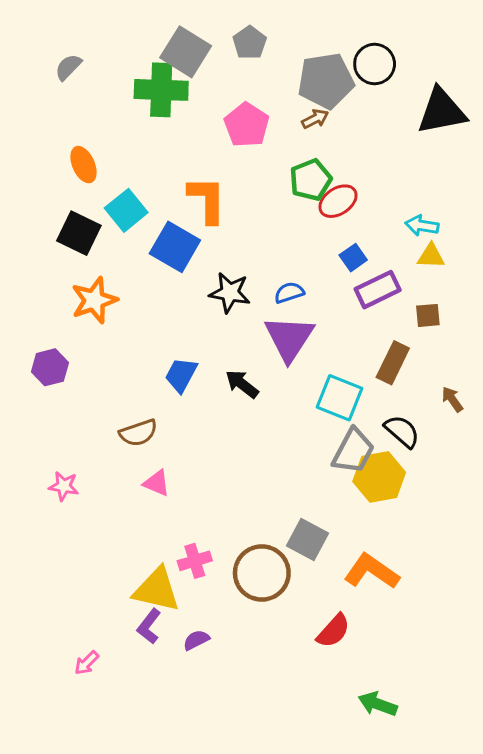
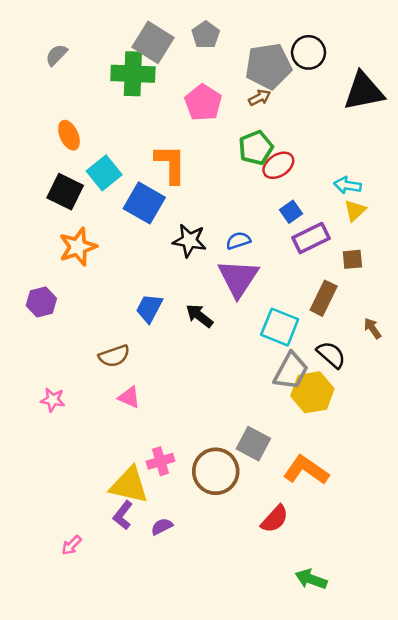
yellow triangle: (431, 256) -> (355, 210), turned -45

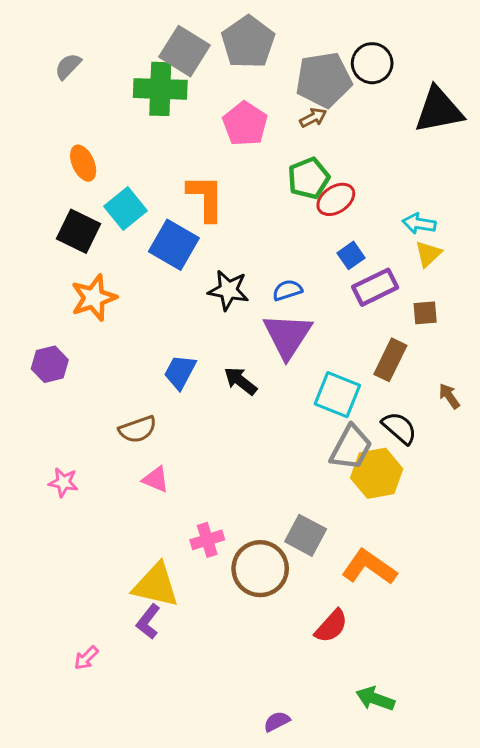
gray pentagon: (206, 35) -> (248, 42), size x1.6
pink cross: (161, 461) -> (207, 540), moved
purple semicircle: (162, 526) -> (277, 721), moved

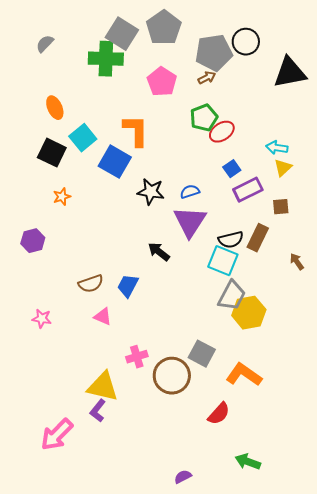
orange star: (94, 298) -> (62, 197), size x0.6
blue trapezoid: (180, 372) -> (128, 286), moved
black semicircle: (399, 428) -> (231, 240), moved, turned 125
pink arrow: (86, 658) -> (57, 435), size x2.0

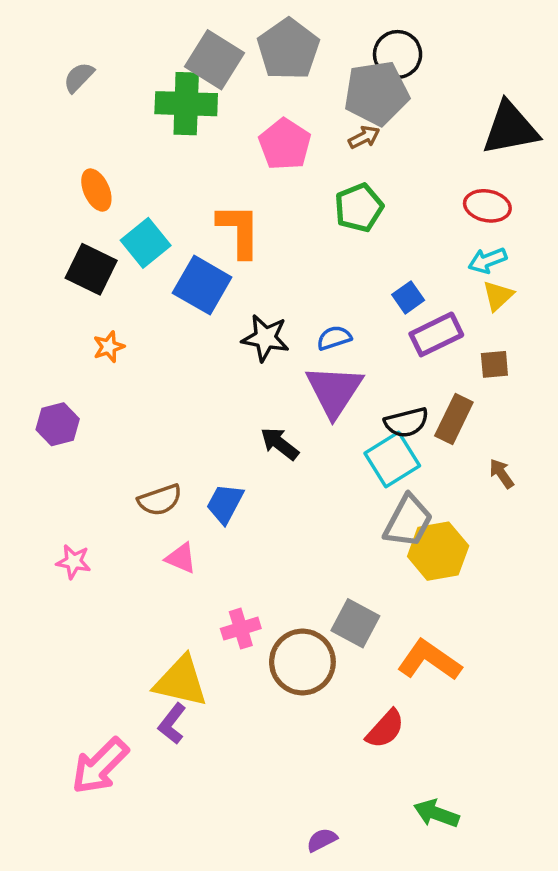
black circle: (246, 42) -> (398, 54), moved
red ellipse: (222, 132) -> (487, 206), moved, turned 45
cyan arrow: (277, 148) -> (487, 260), turned -30
cyan square: (223, 261) -> (392, 459), turned 36
brown arrow: (297, 262) -> (501, 474), moved

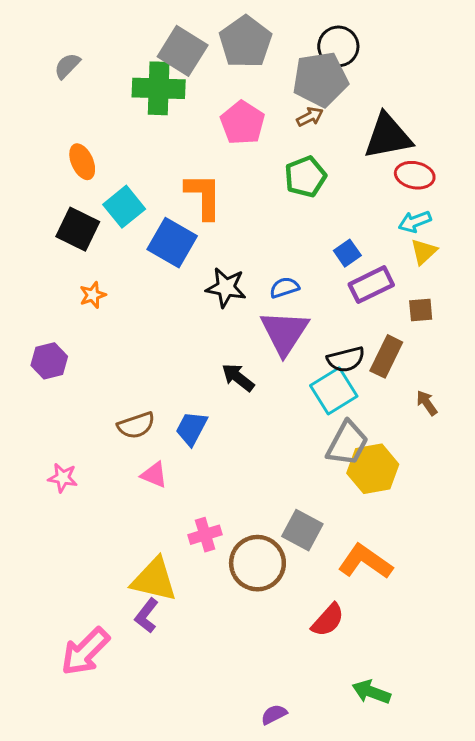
black triangle: (510, 128) -> (388, 136), moved

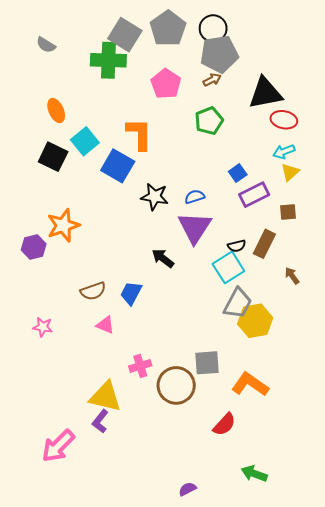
black circle: (338, 46) -> (213, 28), moved
gray semicircle: (67, 66) -> (46, 45), turned -102
orange star: (93, 295) -> (63, 225), moved, size x1.8
black semicircle: (346, 359) -> (237, 246), size x0.7
gray square: (302, 530) -> (207, 363), turned -32

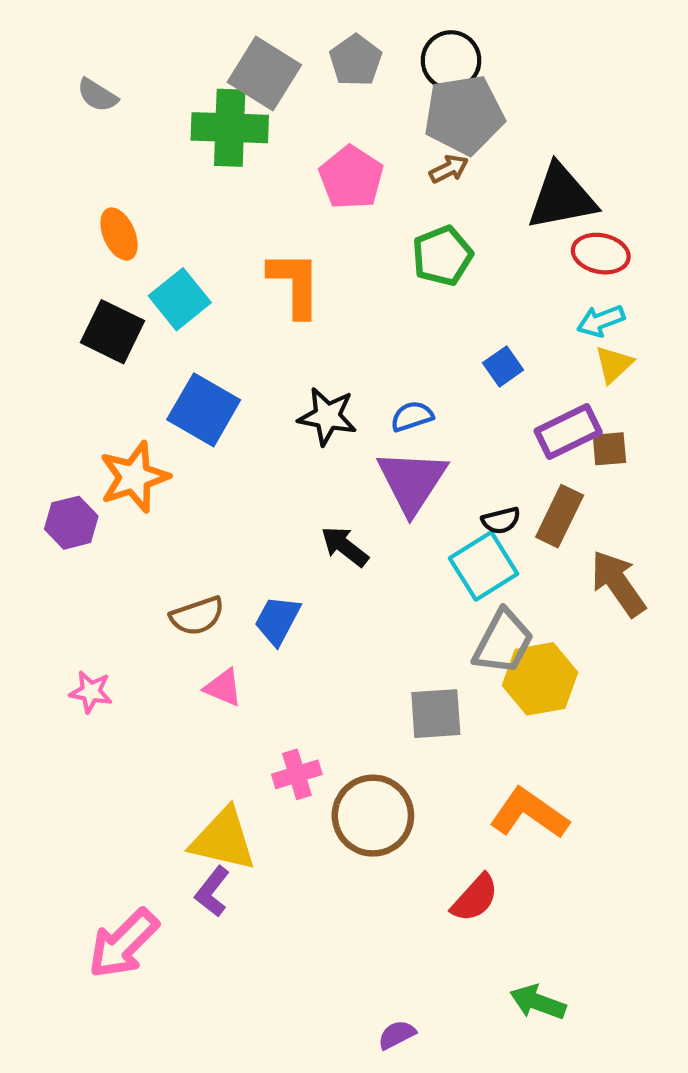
gray pentagon: (168, 28) -> (356, 60), size x0.7
blue square: (118, 166) -> (204, 410), moved
purple rectangle: (254, 195) -> (568, 431), moved
brown arrow: (292, 276) -> (618, 583), size x1.8
gray square: (207, 363) -> (436, 714), moved

